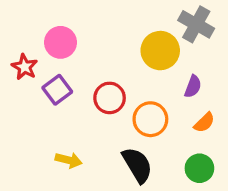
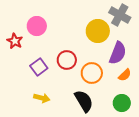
purple semicircle: (193, 87) -> (118, 53), size x1.6
purple square: (57, 90) -> (39, 67), moved

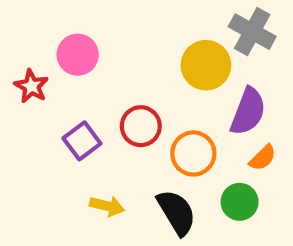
yellow arrow: (42, 98) -> (107, 206), moved
green circle: (122, 103) -> (240, 202), moved

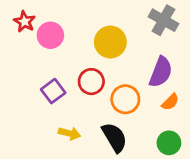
yellow circle: (206, 65) -> (110, 42), moved
red star: (31, 86) -> (25, 22), moved
green circle: (240, 202) -> (169, 143), moved

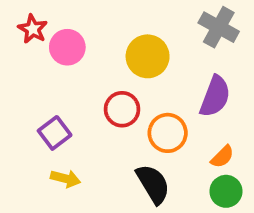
purple square: (53, 91) -> (55, 133), moved
orange semicircle: (170, 102) -> (222, 157), moved
yellow arrow: (69, 133) -> (65, 179), moved

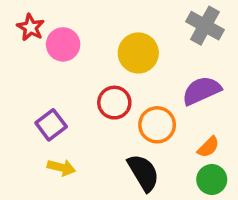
purple semicircle: (215, 96) -> (202, 91), turned -135

